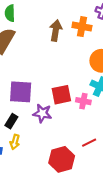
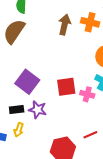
purple square: (21, 92) -> (27, 82), turned 30
purple star: (42, 113) -> (38, 110), moved
black rectangle: (11, 121) -> (17, 110), turned 48

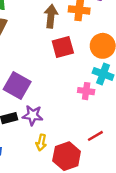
red square: (66, 87) -> (63, 47), moved
yellow arrow: (19, 130) -> (41, 142), moved

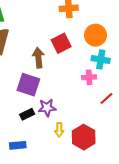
brown arrow: (51, 16) -> (38, 58), moved
red line: (95, 136) -> (106, 98), moved

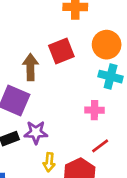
pink cross: (89, 77) -> (94, 110), moved
red line: (106, 98) -> (100, 146), moved

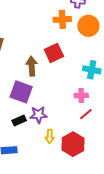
orange circle: (107, 45) -> (88, 26), moved
red line: (100, 146) -> (86, 114), moved

